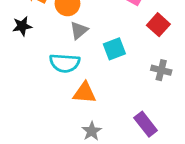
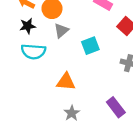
black star: (22, 26) -> (28, 26), moved
cyan semicircle: (65, 63) -> (33, 52), moved

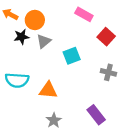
black star: (28, 26) -> (21, 37), moved
cyan semicircle: (33, 52) -> (17, 80), moved

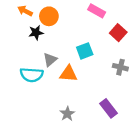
gray triangle: (44, 41) -> (50, 60), moved
orange triangle: (48, 90) -> (68, 74), moved

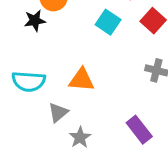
cyan square: (85, 51) -> (108, 22), moved, turned -35
gray triangle: (50, 60) -> (58, 112), moved

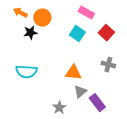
orange triangle: (82, 80) -> (73, 73), moved
gray triangle: (58, 112) -> (80, 92), moved

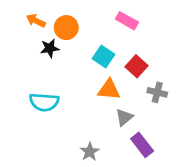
red square: (106, 33) -> (137, 66), moved
cyan square: (77, 34) -> (103, 57), moved
orange triangle: (73, 73) -> (109, 90), moved
gray triangle: (80, 92) -> (124, 117), moved

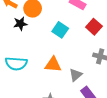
red square: (137, 66) -> (94, 27), moved
orange triangle: (109, 90) -> (53, 65), moved

